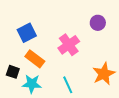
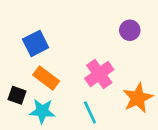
pink cross: (69, 45) -> (99, 74), moved

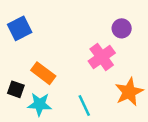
blue square: (36, 43) -> (20, 28), moved
pink cross: (99, 74) -> (102, 57), moved

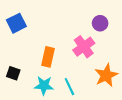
orange rectangle: (43, 73) -> (48, 57), moved, turned 66
cyan star: (40, 104) -> (44, 86), moved

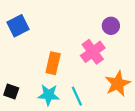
black square: (13, 73) -> (11, 92), moved

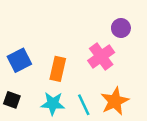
blue square: (18, 26) -> (19, 60), moved
orange star: (118, 84) -> (115, 101), moved

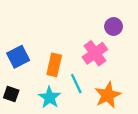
cyan star: (53, 104) -> (50, 97), turned 30
cyan line: (84, 105) -> (76, 84), moved

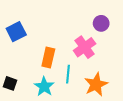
blue square: (18, 57) -> (16, 32), moved
cyan line: (76, 84) -> (68, 74), turned 30

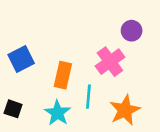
blue square: (16, 32) -> (21, 59), moved

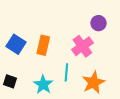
blue square: (21, 59) -> (16, 44), turned -30
orange rectangle: (63, 75) -> (43, 45), moved

